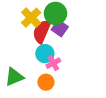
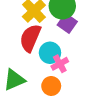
red semicircle: (42, 31) -> (30, 38), moved

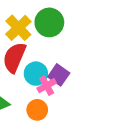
purple square: (67, 23) -> (59, 75), moved

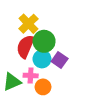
green circle: (49, 22) -> (44, 41), moved
pink cross: (47, 86) -> (31, 76), moved, turned 32

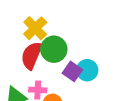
cyan circle: (42, 59) -> (87, 70), moved

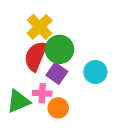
purple square: (72, 71) -> (57, 73), moved

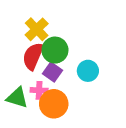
green triangle: (18, 101) -> (17, 98), turned 40
orange circle: (58, 108) -> (54, 104), size x1.5

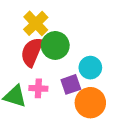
purple square: (52, 72) -> (71, 84), moved, turned 36
orange circle: (54, 104) -> (90, 103), moved

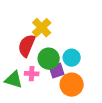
yellow cross: (36, 23) -> (42, 28), moved
green circle: (55, 45) -> (49, 59), moved

